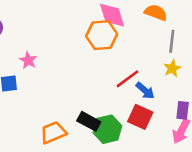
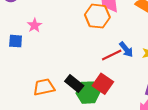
blue arrow: (145, 91) -> (126, 49), moved
red square: (140, 117) -> (103, 84), moved

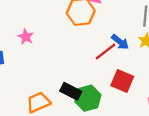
pink star: (35, 25) -> (26, 37), moved
red square: (103, 84) -> (122, 81), moved

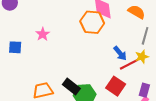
red line: (105, 51) -> (129, 64), moved

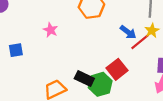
pink star: (43, 34) -> (51, 30), moved
red square: (116, 86) -> (117, 69), moved, turned 30

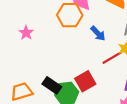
blue arrow: (128, 32) -> (98, 33), moved

